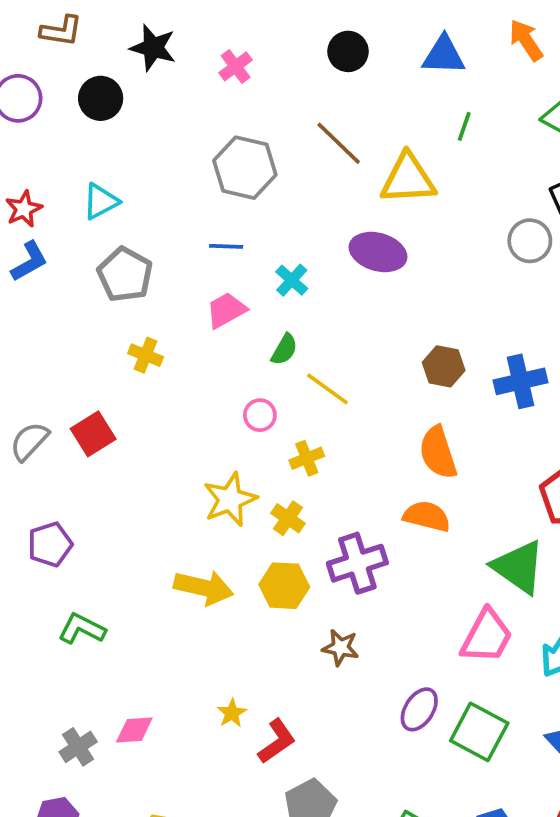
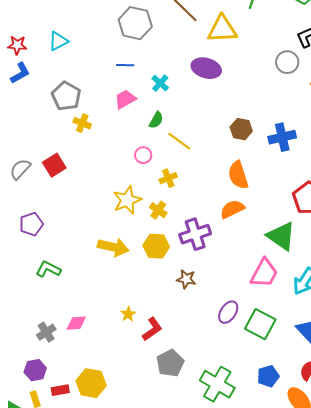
red star: (24, 209) -> (17, 45), turned 30
gray pentagon: (125, 275) -> (66, 96), moved
orange semicircle: (427, 516) -> (232, 209), turned -40

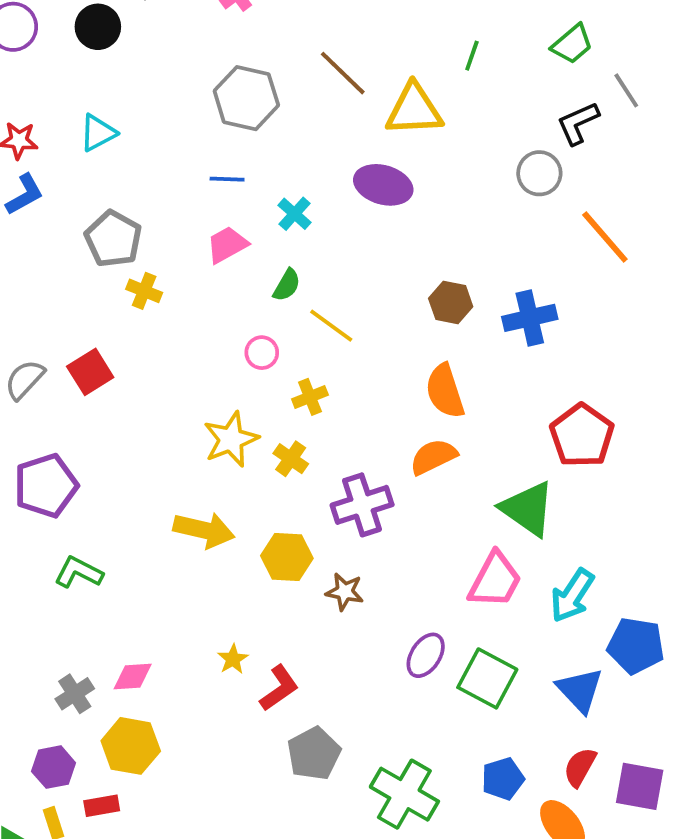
purple pentagon: (31, 224) -> (46, 486), size x1.4
yellow hexagon: (156, 246) -> (287, 557), moved
yellow hexagon: (91, 383) -> (131, 746), moved

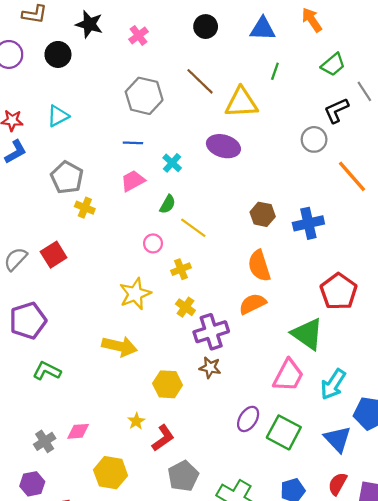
yellow cross: (291, 459) -> (185, 307), moved
yellow hexagon: (287, 557) -> (168, 384), moved
brown star: (345, 592) -> (210, 368), moved
yellow hexagon: (131, 746) -> (111, 473), moved

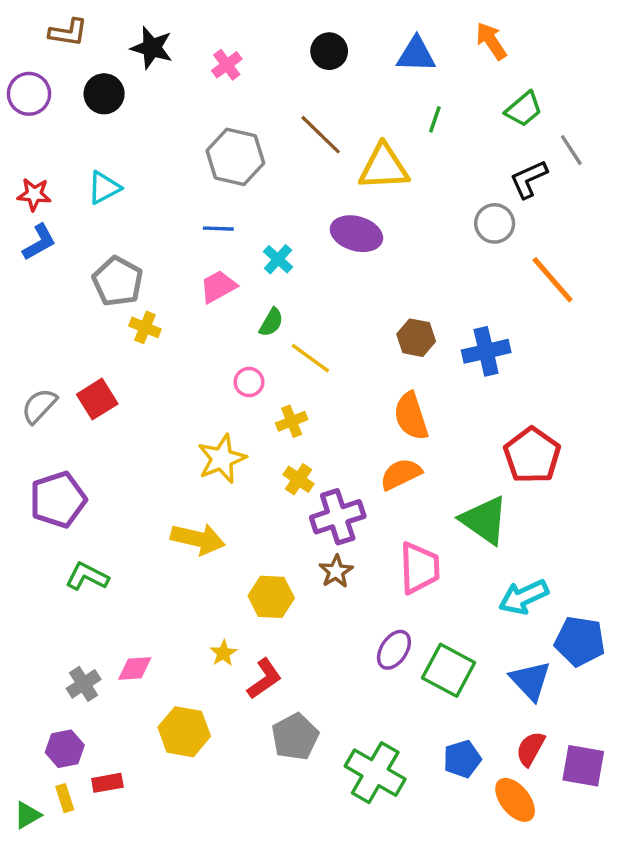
brown star: (210, 368) -> (336, 571), turned 30
pink trapezoid: (288, 375) -> (420, 568), moved, turned -30
cyan arrow: (333, 384) -> (524, 597), turned 32

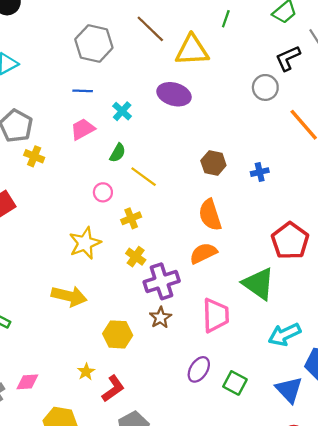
blue cross: (486, 351) -> (260, 172), size x0.6
green square: (449, 670) -> (235, 383), size x0.7

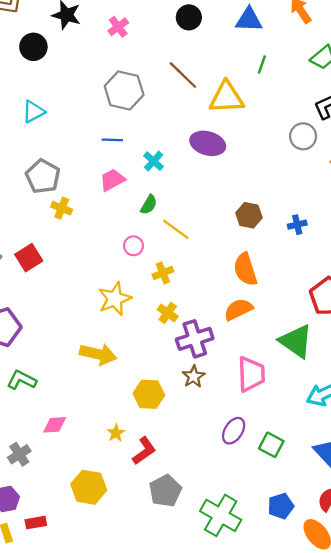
pink diamond: (27, 382) -> (55, 425), moved

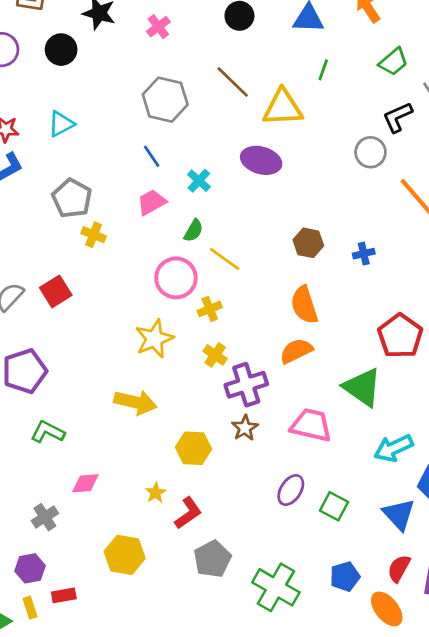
blue line: (112, 140) -> (152, 156), turned 54
pink circle: (134, 246) -> (176, 278), size x1.8
pink trapezoid: (251, 374) -> (311, 425), turned -75

